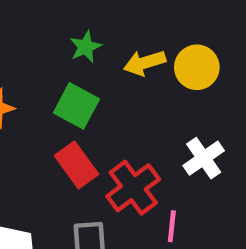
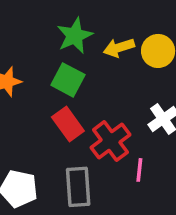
green star: (86, 47) -> (75, 36), size x1.5

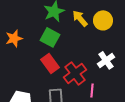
yellow arrow: (119, 48) -> (80, 18), turned 66

